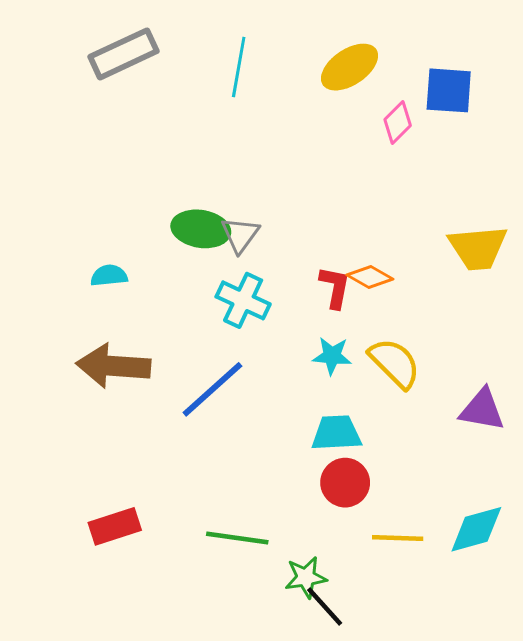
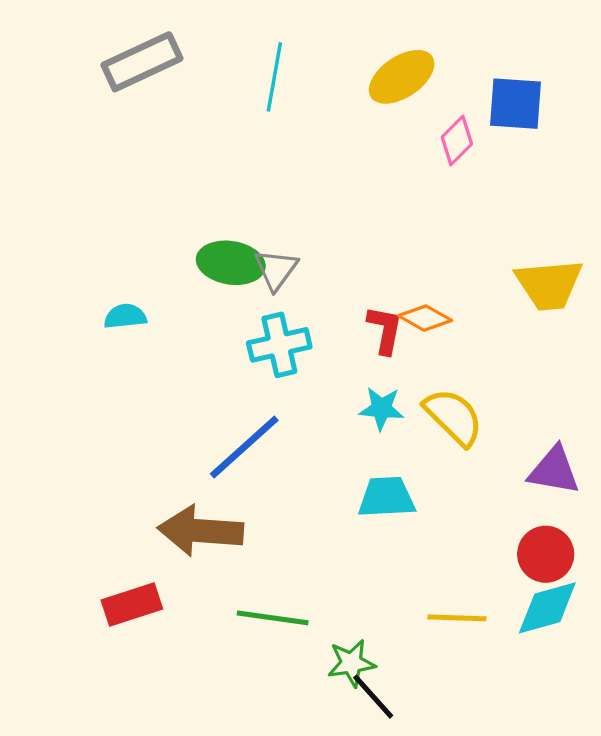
cyan cross: (243, 300) -> (279, 345), turned -38
brown arrow: (113, 366) -> (201, 531), moved
red circle: (345, 483) -> (546, 554), moved

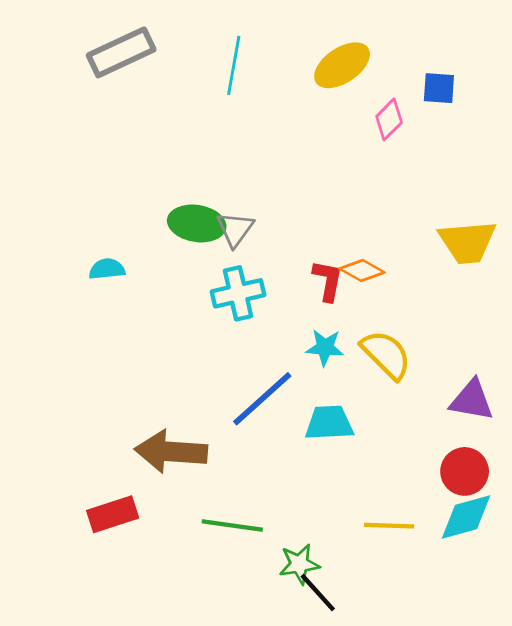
blue square: (516, 104) -> (439, 88), size x0.7
blue line: (244, 447) -> (262, 399), moved

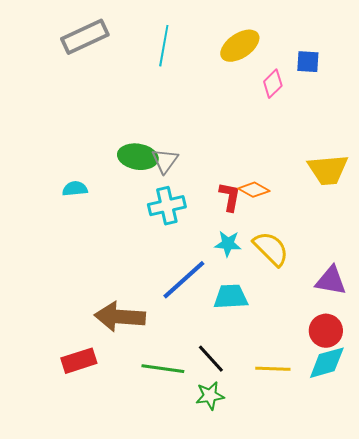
black line: (318, 593) -> (211, 359), moved

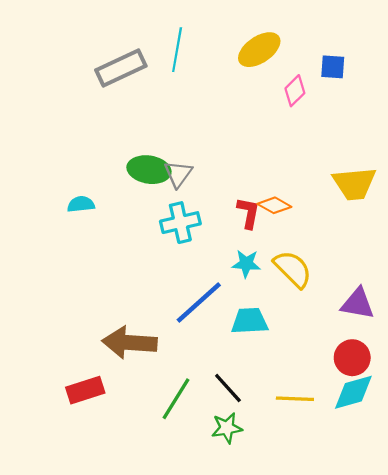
gray rectangle: (85, 37) -> (121, 68), moved
green line: (163, 369) -> (176, 399), turned -66

